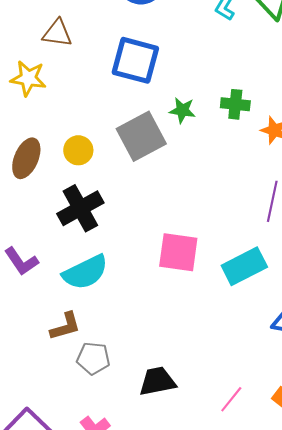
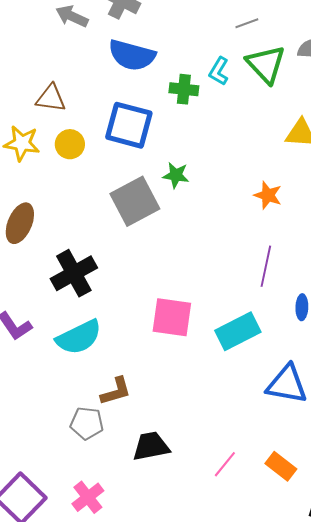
green cross: (235, 104) -> (184, 89), moved
yellow circle: (78, 150) -> (70, 144), moved
brown L-shape: (65, 326) -> (116, 391), moved

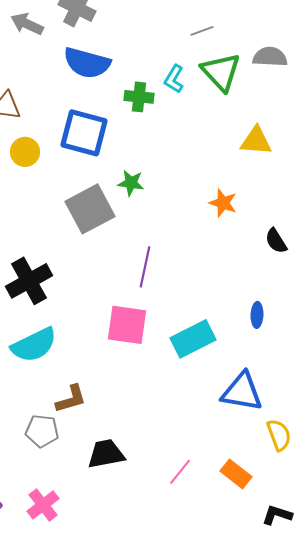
purple line: (266, 266) -> (145, 267), moved

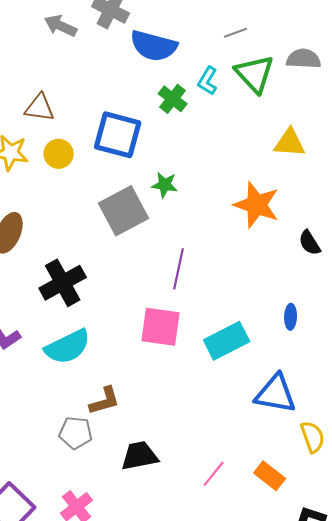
blue semicircle: (87, 63) -> (154, 46), moved
green cross: (139, 97) -> (173, 99), turned 32
orange star: (223, 203) -> (257, 205), size x1.6

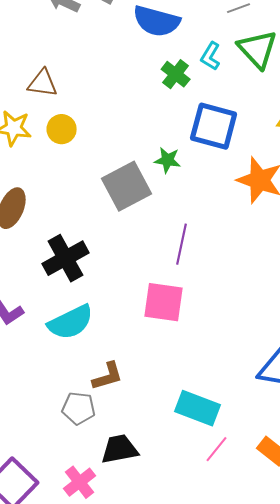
blue square: (118, 135) -> (214, 126), moved
cyan rectangle: (227, 341) -> (198, 408), moved, turned 48
black trapezoid: (140, 456) -> (120, 449), moved

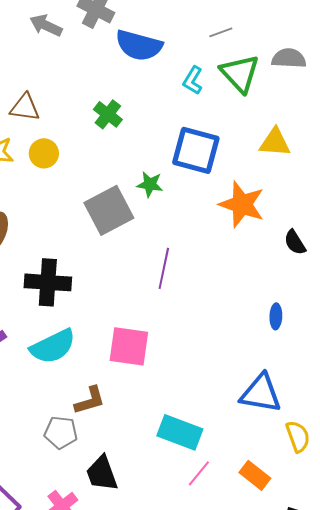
green cross: (176, 74) -> (108, 114), moved
black cross: (66, 258) -> (48, 282), turned 33
pink square: (164, 302) -> (129, 346), moved
black trapezoid: (120, 449) -> (102, 473), turned -99

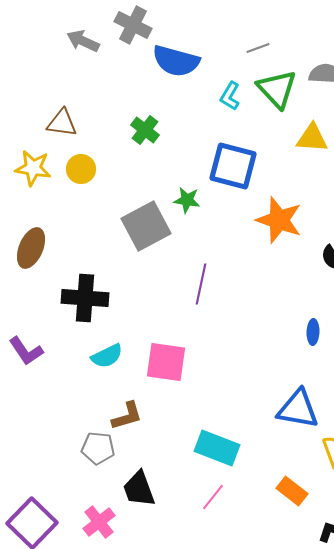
yellow triangle: (275, 142) -> (312, 138), moved
cyan semicircle: (53, 346) -> (107, 356), moved, size x0.7
pink line: (199, 473) -> (213, 497), moved

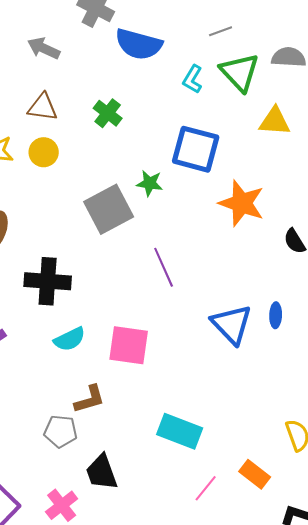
gray arrow: (83, 41) -> (44, 48), moved
brown triangle: (62, 123) -> (43, 107), moved
purple line: (201, 284) -> (164, 267), turned -36
blue triangle: (298, 409) -> (232, 324), moved, turned 36
pink line: (213, 497) -> (206, 488), moved

